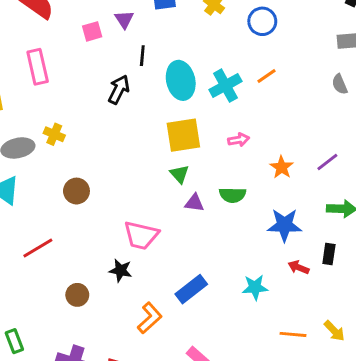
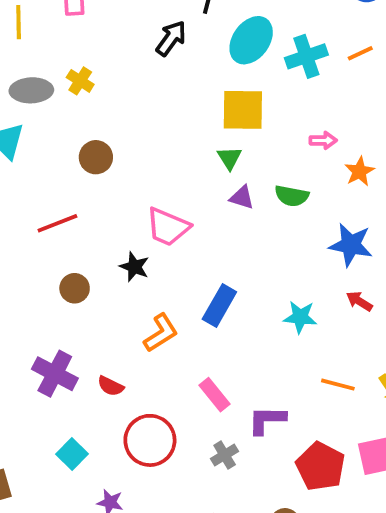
cyan ellipse: (181, 80) -> (251, 40), turned 39
pink arrow: (239, 140) -> (323, 140), moved
red line: (38, 248) -> (57, 223), moved
blue rectangle: (191, 289) -> (219, 306), turned -32

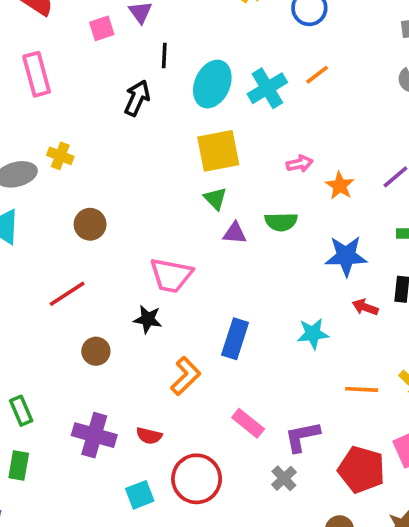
cyan square: (72, 454) -> (140, 495), moved, turned 36
gray cross: (225, 455) -> (284, 478), moved

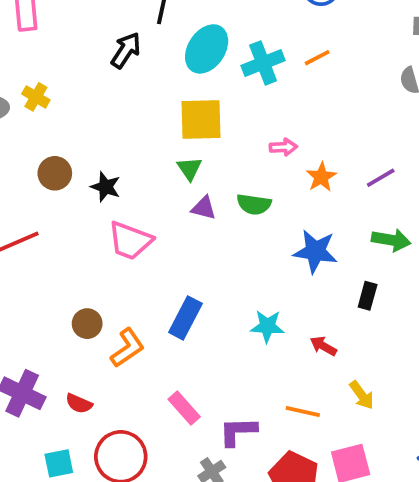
red arrow: (365, 307) -> (323, 346), moved
black star: (148, 319) -> (106, 187), moved
brown circle: (96, 351) -> (87, 324), moved
orange line: (362, 389) -> (303, 412), moved

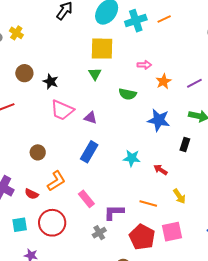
purple triangle: (204, 208) -> (90, 118), moved
orange L-shape: (127, 348) -> (56, 181), moved

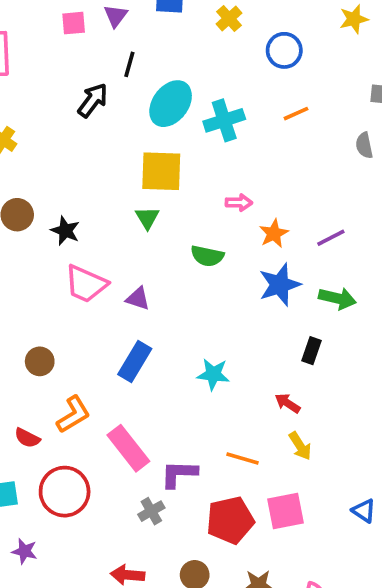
orange line: (164, 19) -> (296, 114), moved
blue star: (159, 120) -> (280, 285), moved, turned -30
red arrow: (161, 170) -> (287, 403), moved
pink rectangle: (86, 199) -> (128, 448), size x1.4
red pentagon: (142, 237) -> (230, 520), turned 30

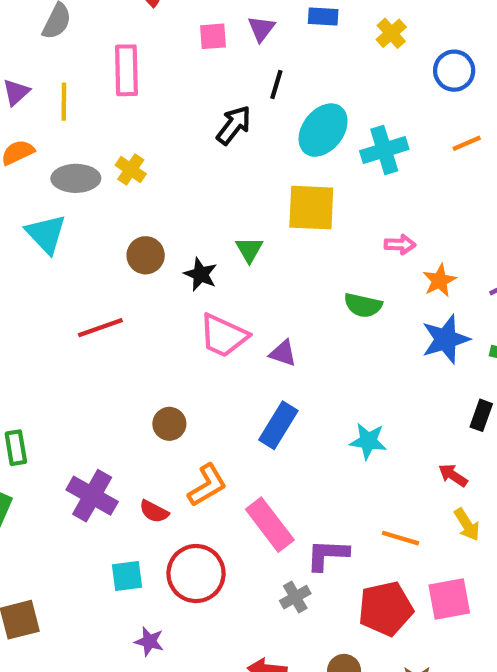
green triangle: (147, 218) -> (249, 250), moved

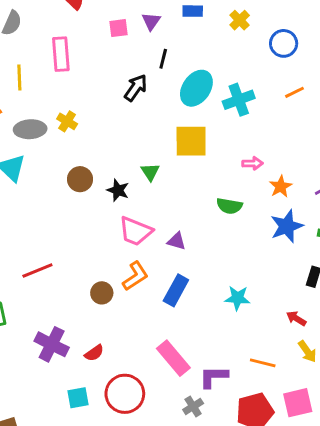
red line: (100, 328) -> (37, 270), moved
orange L-shape: (207, 485) -> (135, 276), moved
red semicircle: (154, 511) -> (94, 353), turned -60

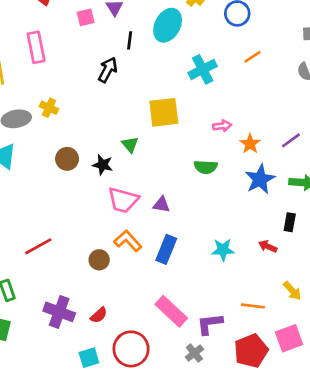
cyan ellipse: (196, 88) -> (168, 25), moved
orange L-shape: (135, 276) -> (128, 241), turned -92
red arrow: (296, 318) -> (268, 246), moved

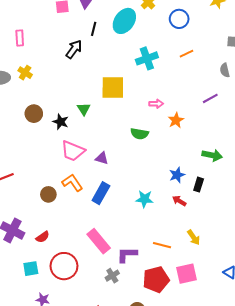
pink rectangle: (36, 47) -> (20, 38), moved, size x0.7
purple line: (291, 140) -> (210, 98), moved
blue star: (260, 179) -> (177, 175), moved, size x0.7

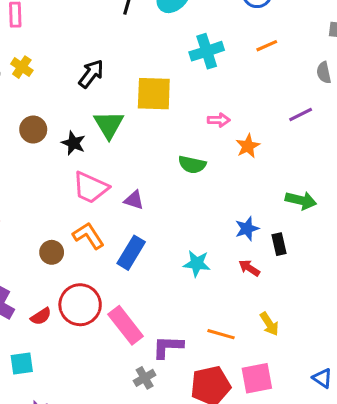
black arrow: (74, 49) -> (91, 74), moved
green triangle: (84, 109) -> (109, 125), size x1.5
black rectangle: (199, 185) -> (279, 244), turned -32
red circle: (64, 266) -> (80, 305), moved

